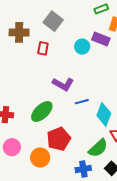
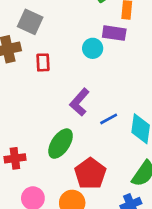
gray square: (53, 21) -> (30, 22), moved
purple L-shape: (63, 84) -> (79, 102), turned 115

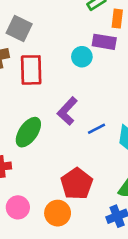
red rectangle: (43, 62) -> (31, 70), size x1.6
green ellipse: (61, 144) -> (28, 132), moved

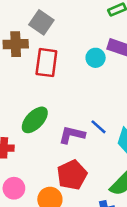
purple L-shape: (67, 111) -> (72, 135), moved, turned 52
blue line: (96, 129) -> (98, 127), turned 60

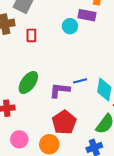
red rectangle: (46, 63) -> (31, 35), size x0.6
blue line: (98, 127) -> (80, 81), turned -48

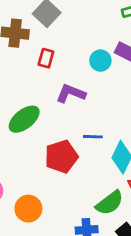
purple L-shape: (60, 90) -> (71, 93), moved
red pentagon: (64, 122) -> (61, 157), moved

